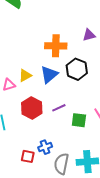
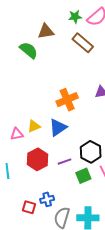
orange cross: (56, 46) -> (67, 100), turned -30
black hexagon: (77, 69) -> (91, 152), moved
green square: (79, 120) -> (83, 176), turned -35

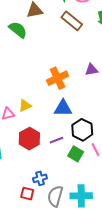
blue triangle: (58, 128) -> (63, 108), moved, turned 36
green square: (83, 176) -> (76, 154), turned -35
red square: (29, 207) -> (27, 194), moved

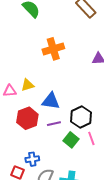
orange cross: (58, 78) -> (53, 49), moved
blue triangle: (63, 108) -> (51, 101), moved

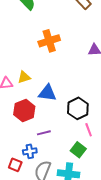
purple line: (54, 124) -> (44, 133), moved
green square: (71, 140) -> (78, 150), moved

